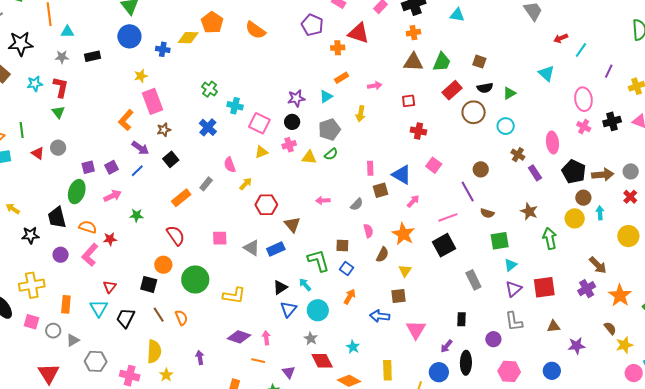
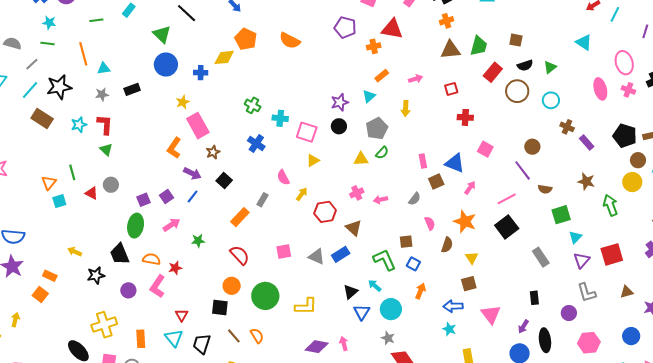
pink ellipse: (552, 142) -> (600, 89), moved
pink cross: (289, 145) -> (357, 193), moved
cyan star: (353, 347) -> (449, 329), moved

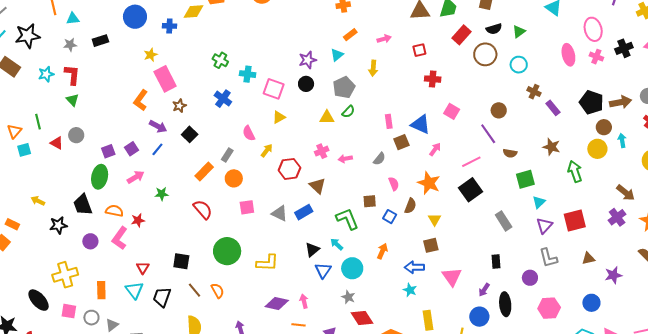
blue square: (413, 264) -> (390, 217), moved
orange circle: (232, 286) -> (234, 178), moved

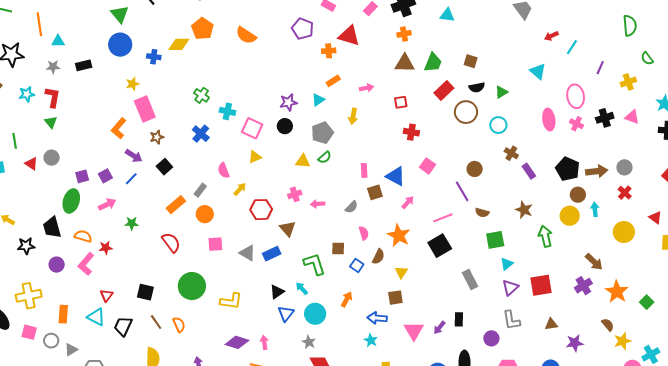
cyan triangle: (134, 290) -> (96, 317), turned -30
purple arrow: (484, 290) -> (439, 328), moved

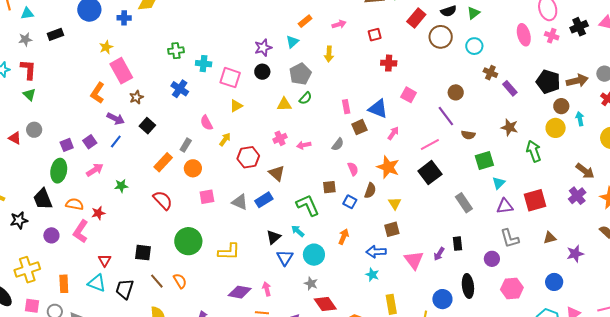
green cross: (202, 95) -> (176, 51), turned -35
purple triangle: (510, 288) -> (505, 206), turned 42

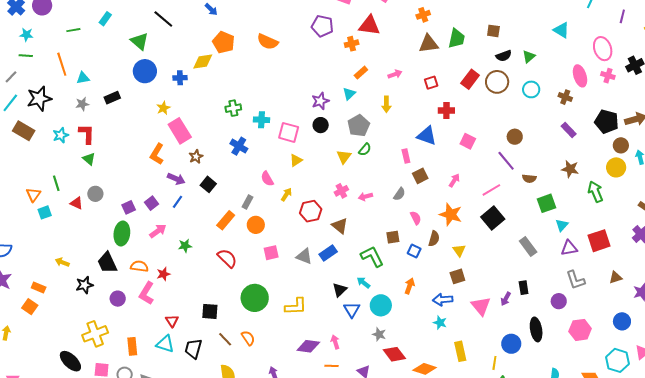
red rectangle: (416, 18) -> (470, 79), moved
brown cross: (490, 73) -> (565, 97), moved
yellow triangle: (284, 104) -> (344, 157), turned -49
blue triangle: (378, 109) -> (427, 136), moved

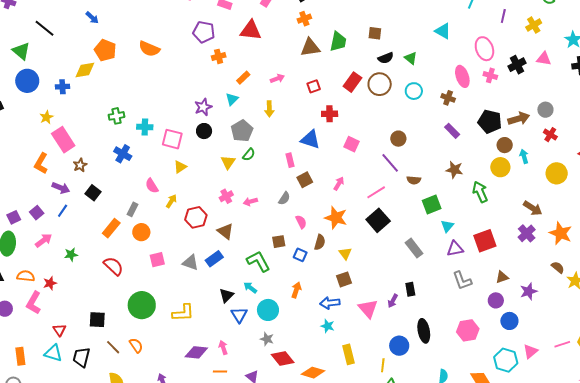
orange cross: (352, 44) -> (219, 56), moved
green triangle: (529, 57) -> (411, 58), turned -40
purple circle: (559, 301) -> (496, 300), moved

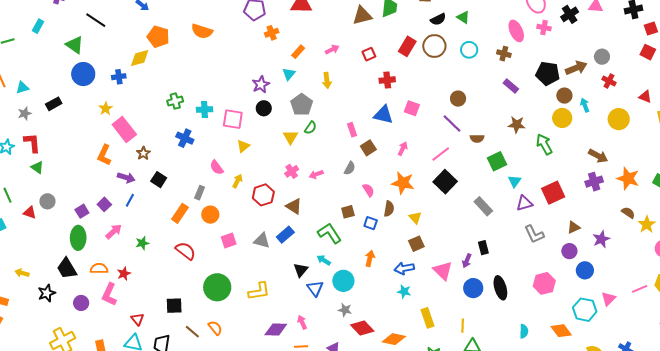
blue triangle: (310, 139) -> (383, 115), moved
purple cross: (527, 233) -> (594, 182), turned 30
blue circle: (399, 346) -> (473, 288), moved

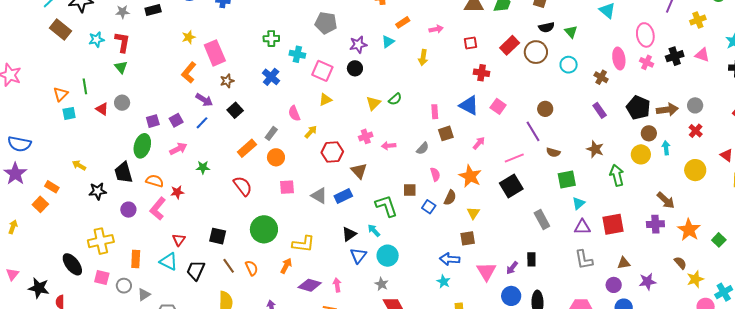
gray pentagon: (302, 105) -> (326, 23), moved, turned 30
yellow star: (106, 109) -> (189, 37), moved
orange arrow: (370, 258) -> (286, 266), moved

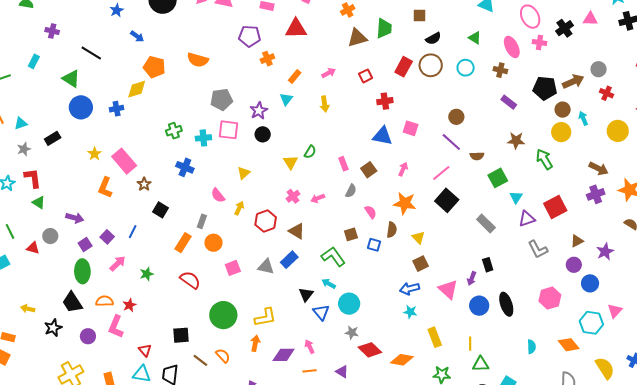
green triangle: (571, 32) -> (475, 38), moved
pink square: (322, 71) -> (228, 130), moved
purple arrow: (204, 100) -> (75, 218), moved
pink rectangle: (435, 112) -> (343, 164), moved

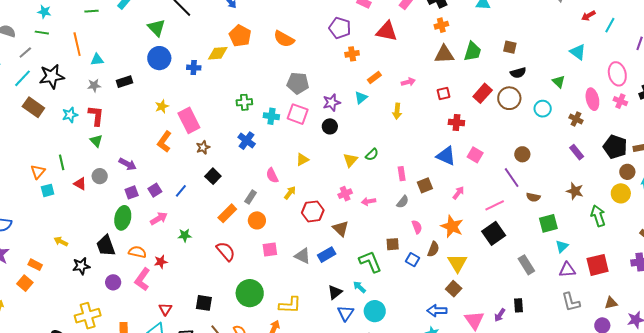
yellow triangle: (418, 238) -> (457, 263), size x1.5
brown square: (421, 264) -> (454, 289), turned -35

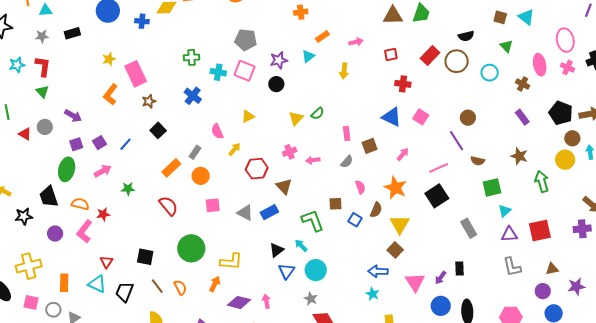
brown square: (510, 47) -> (500, 17), moved

